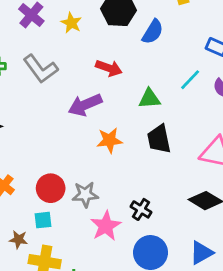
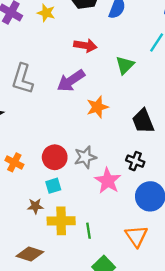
gray L-shape: (41, 69) -> (22, 79), moved, turned 64
green triangle: (149, 99) -> (125, 65), turned -30
black trapezoid: (159, 139) -> (143, 121), moved

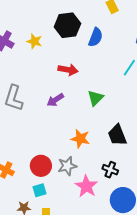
green triangle: (125, 65) -> (95, 98), moved
purple arrow: (71, 81) -> (55, 100), size x0.7
orange star: (97, 107) -> (80, 139), moved, turned 30

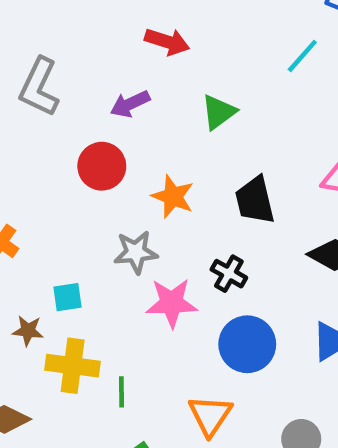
red circle: (41, 166) -> (102, 166), moved
pink star: (86, 186) -> (172, 303), turned 30

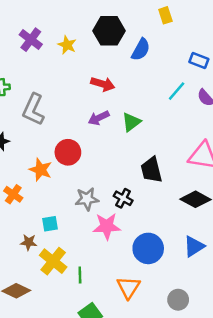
purple arrow: (130, 104) -> (99, 118), moved
orange star: (173, 197) -> (41, 170), moved
black cross: (229, 274) -> (123, 198), moved
yellow cross: (73, 366) -> (53, 261), turned 32

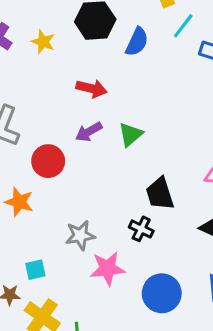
cyan line: (177, 91) -> (183, 26), moved
red circle: (68, 152) -> (48, 161), moved
black cross: (123, 198) -> (141, 229), moved

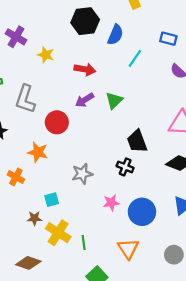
cyan line: (183, 26) -> (135, 58), moved
yellow star: (43, 42) -> (46, 55), moved
pink star: (107, 268) -> (111, 203), moved, size x0.7

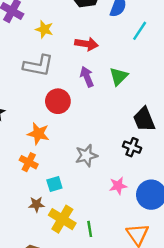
gray L-shape: (25, 99) -> (38, 66), moved, turned -96
purple arrow: (85, 100) -> (87, 77), turned 102
orange cross: (16, 177) -> (29, 162), moved

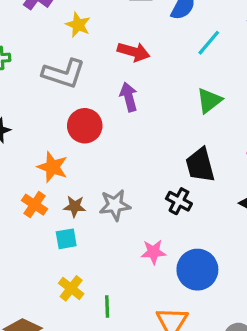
green triangle: (119, 76) -> (209, 101), moved
brown star: (36, 204) -> (75, 206), moved
yellow cross: (62, 219) -> (71, 288), size x0.7

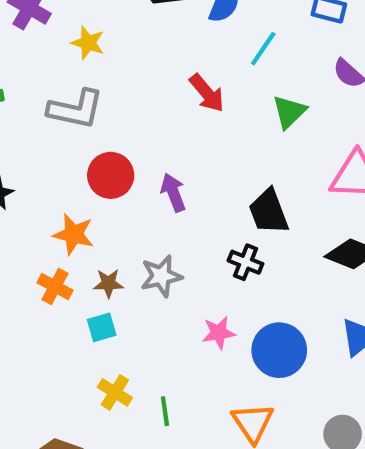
red arrow: (134, 52) -> (207, 93), moved, turned 40
purple arrow: (129, 97) -> (173, 193), moved
green triangle: (209, 101) -> (289, 112), moved

